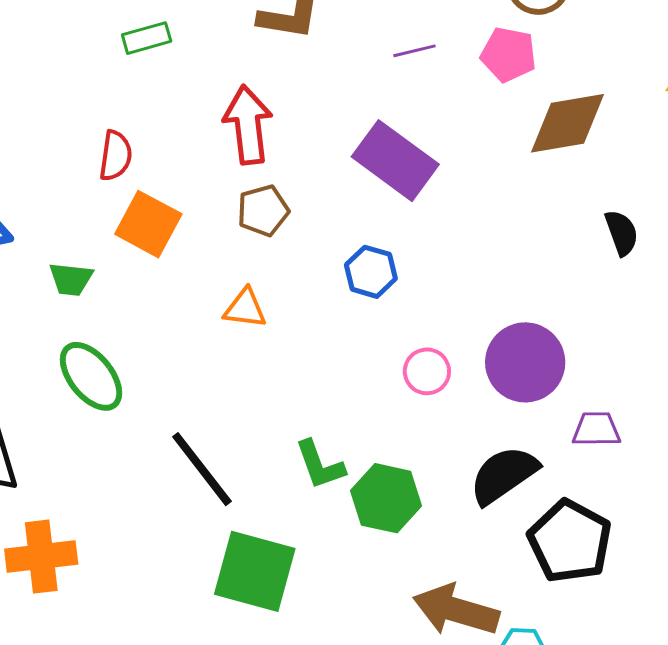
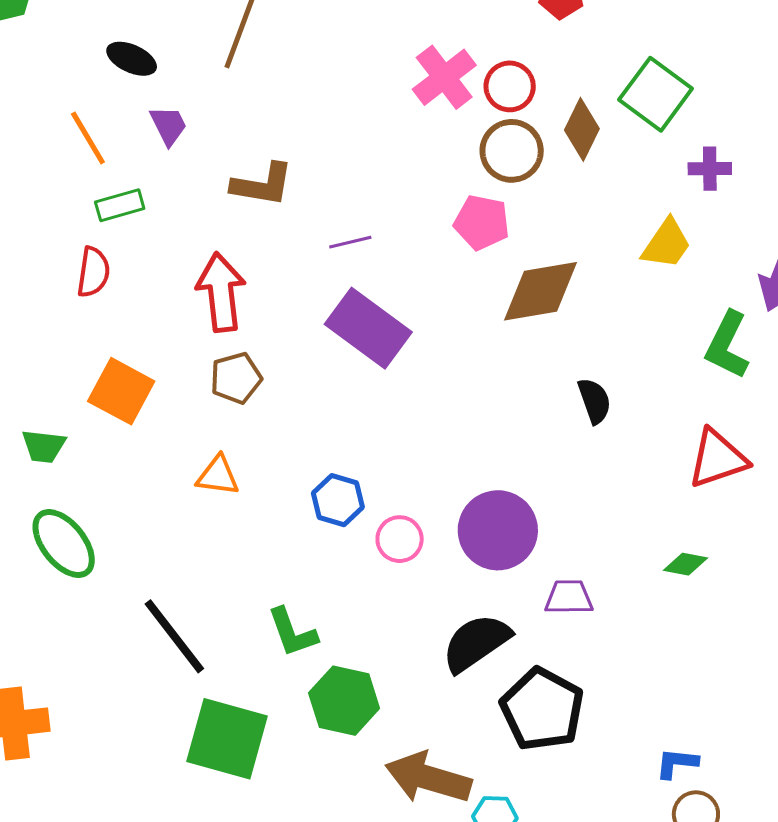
purple line: (414, 51) -> (350, 242), moved
red semicircle: (116, 156) -> (93, 272), moved
blue hexagon: (371, 272) -> (338, 500), moved
green hexagon: (386, 498) -> (344, 701), moved

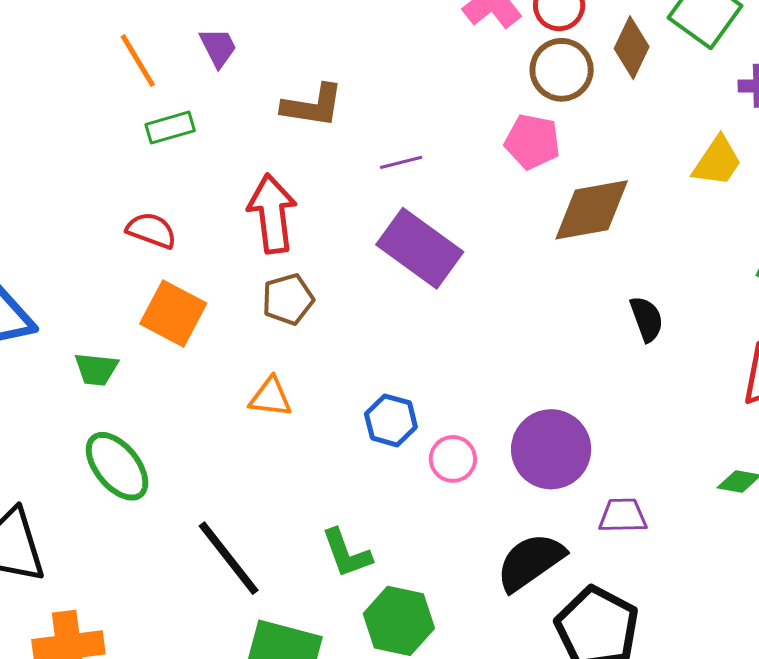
red semicircle: (93, 272) -> (151, 230), moved, turned -78

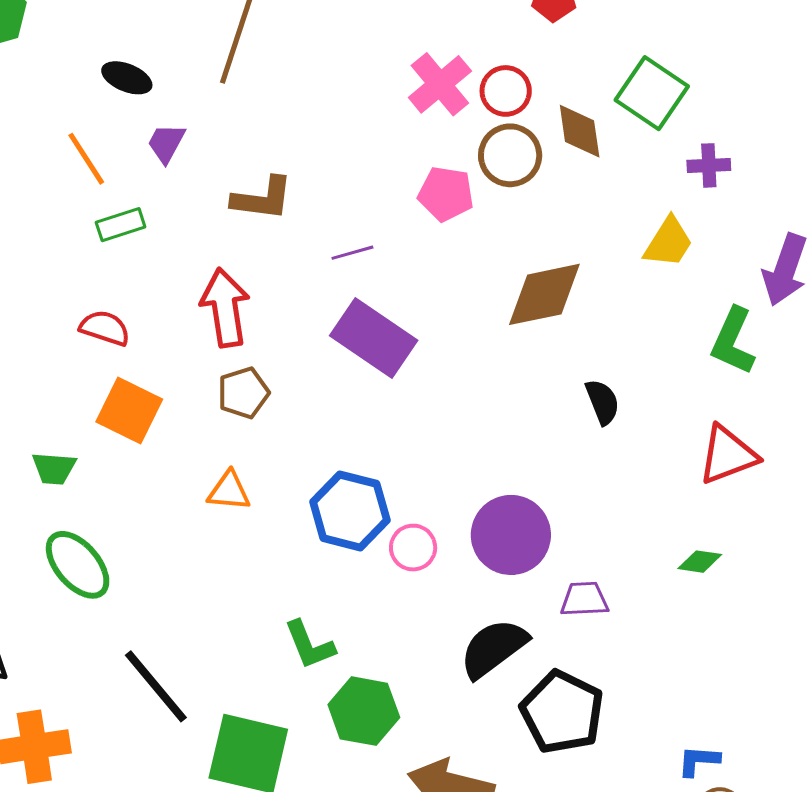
purple trapezoid: (218, 47) -> (166, 143), turned -123
brown diamond: (632, 48) -> (580, 131), turned -32
pink pentagon: (532, 142) -> (446, 194), moved
blue hexagon: (391, 420) -> (350, 511), size x1.5
black line: (229, 558) -> (156, 686), moved

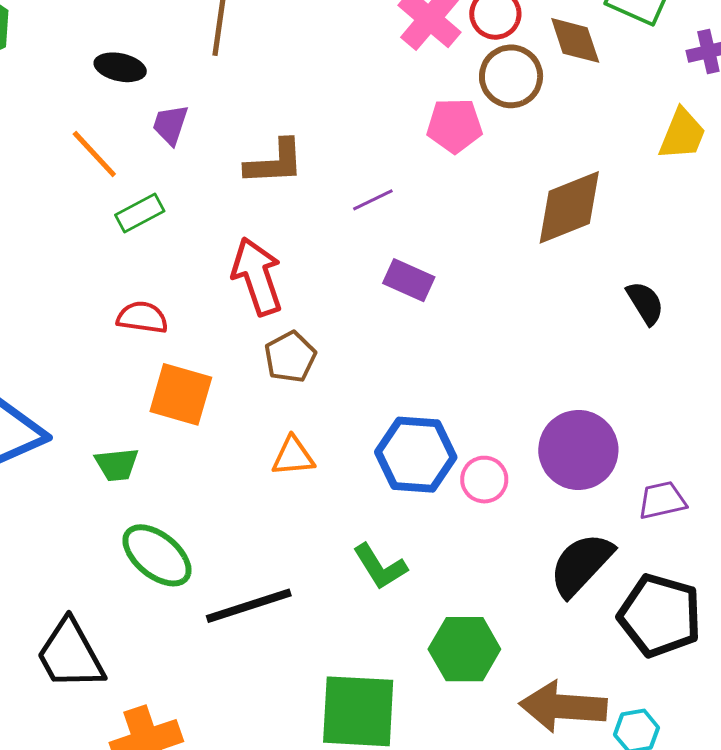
purple rectangle: (374, 338) -> (409, 280), size x0.6
green L-shape: (309, 645) -> (380, 567), moved
black line: (156, 686) -> (249, 606), moved, turned -58

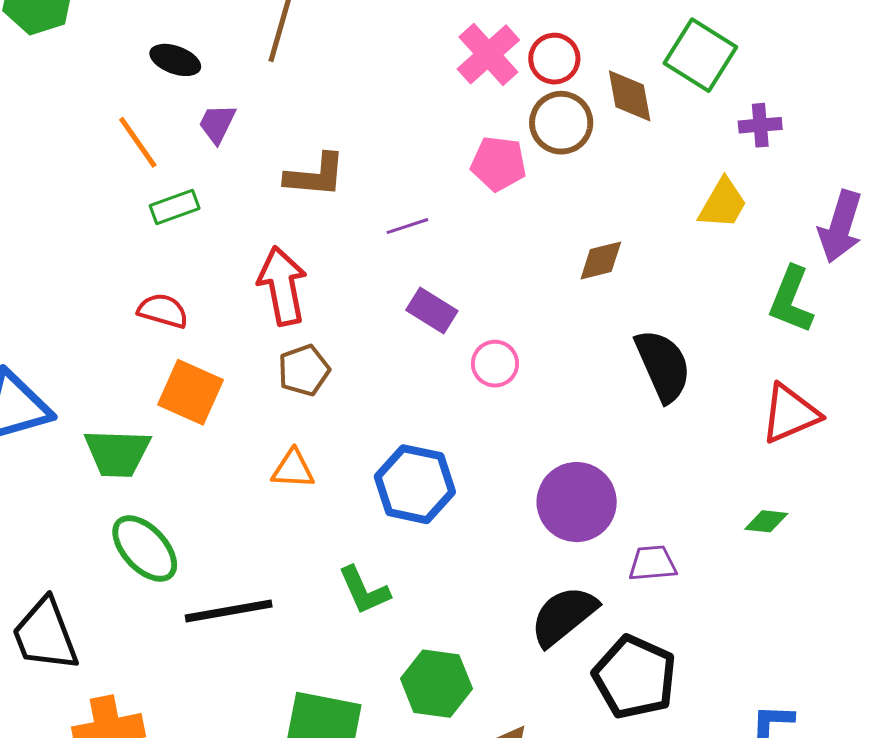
brown diamond: (569, 207) -> (601, 260), size x0.6
black semicircle: (645, 303) -> (663, 366), size x1.6
green trapezoid: (117, 465) -> (117, 453), size x1.5
pink circle: (484, 480) -> (495, 364), moved

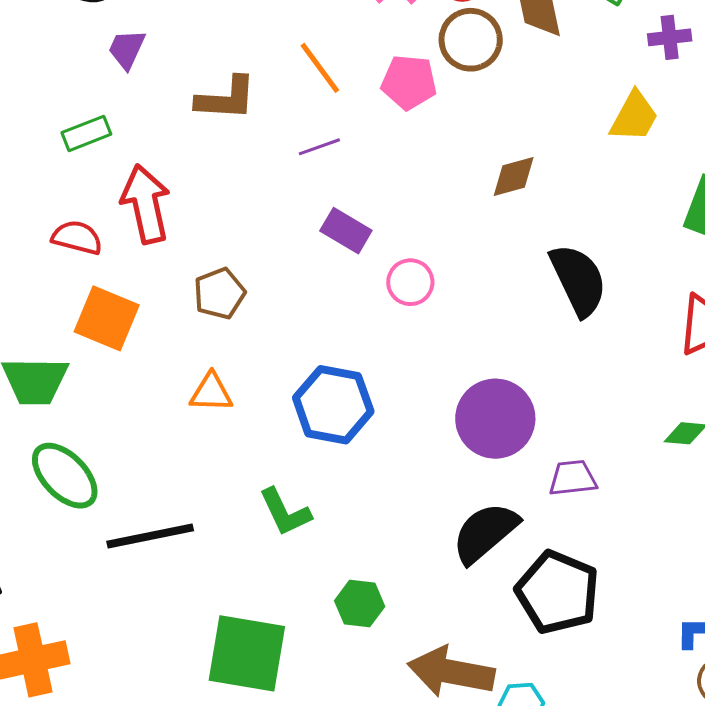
orange line: (138, 142) -> (320, 68), moved
red arrow: (282, 286) -> (146, 204), moved
green hexagon: (436, 684) -> (360, 604), size x0.7

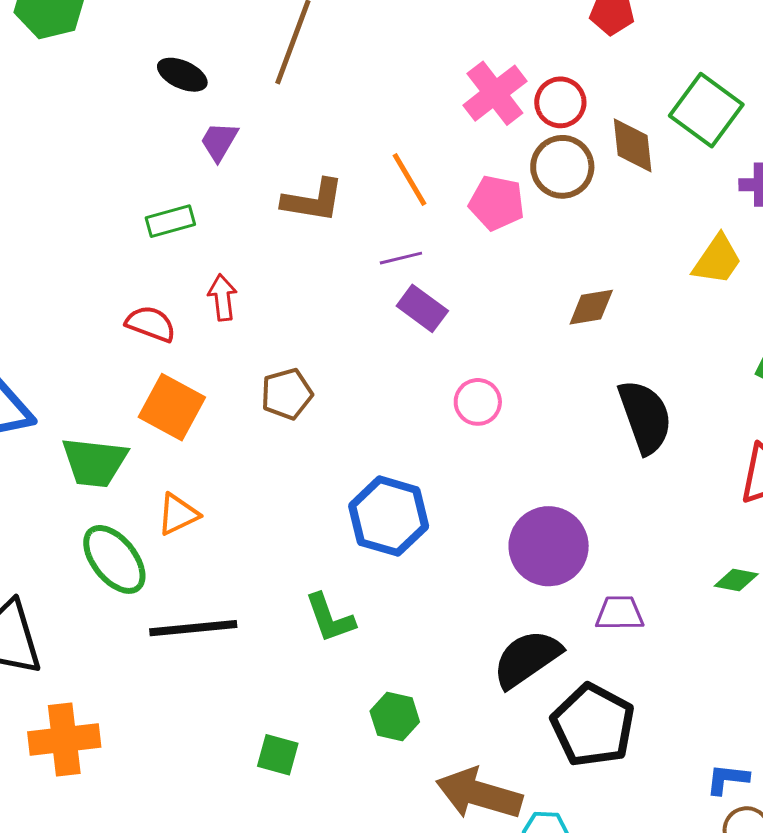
red arrow: (146, 204) -> (222, 297), size x0.6
purple rectangle: (346, 231) -> (422, 308), moved
orange triangle: (211, 393) -> (178, 514), moved, turned -33
green square: (247, 653) -> (278, 755), size x0.5

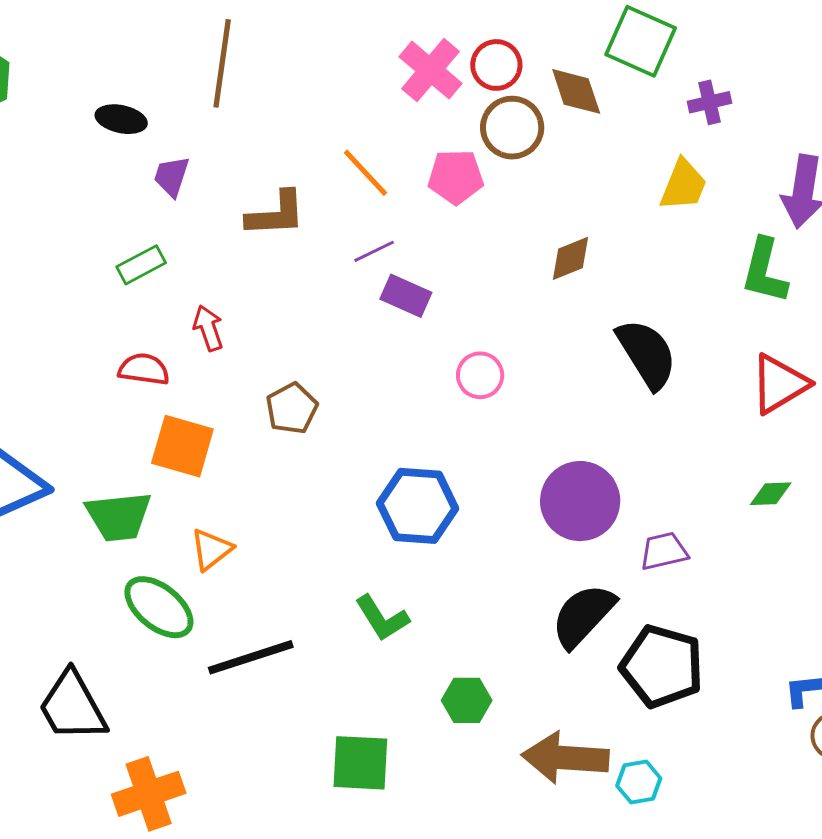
green square: (278, 755) -> (360, 763), size x1.5

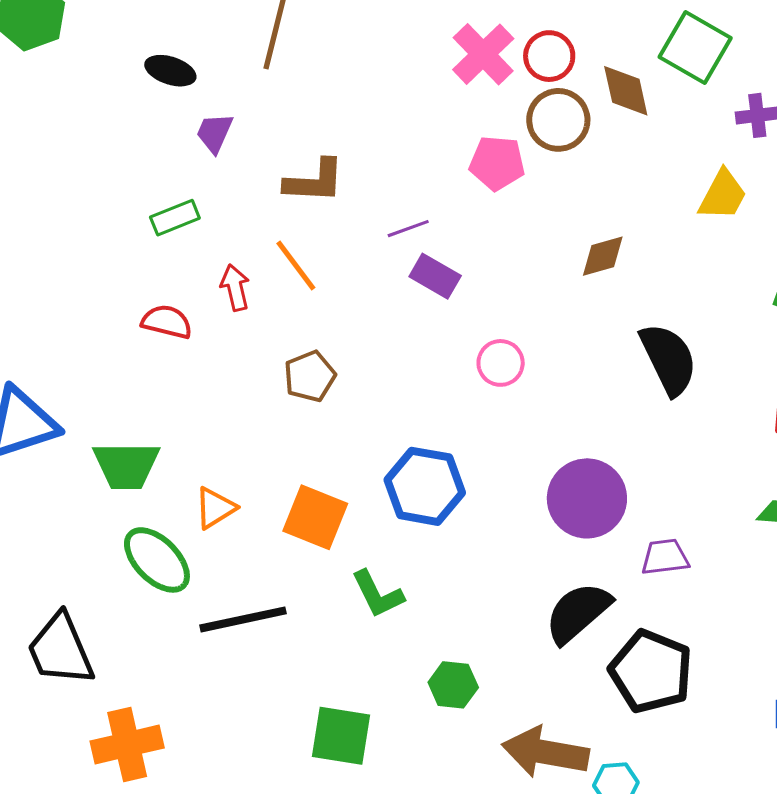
orange line: (366, 173) -> (296, 266), moved
orange square: (182, 446) -> (315, 517), moved

